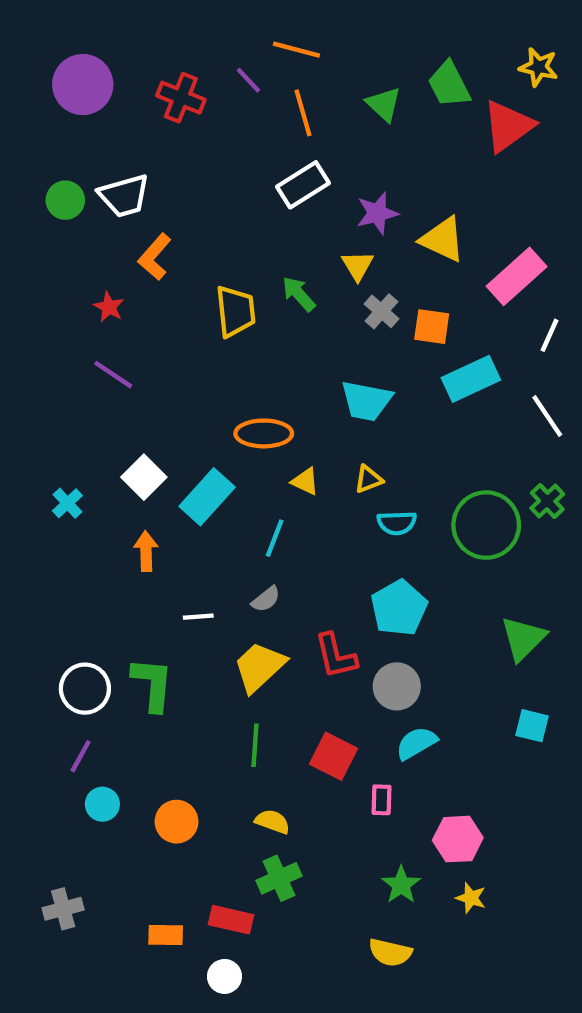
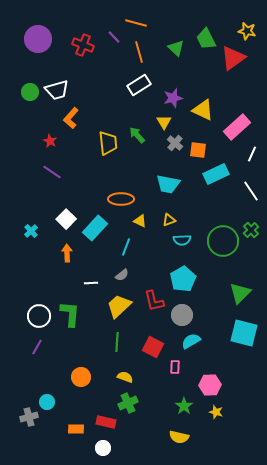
cyan square: (532, 726) -> (244, 333), size x1.8
cyan circle: (102, 804) -> (47, 402), moved

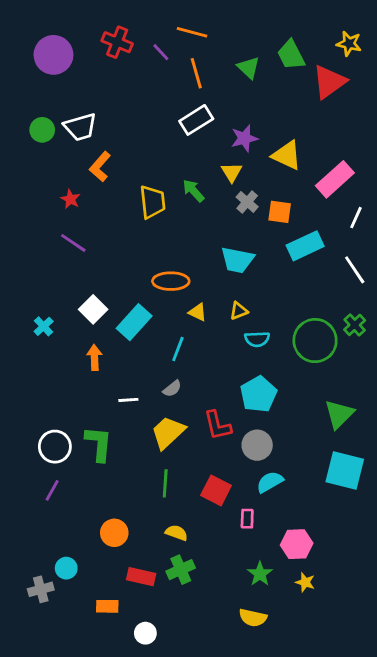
red cross: (83, 45) -> (117, 42), moved
red rectangle: (106, 422) -> (141, 577), moved

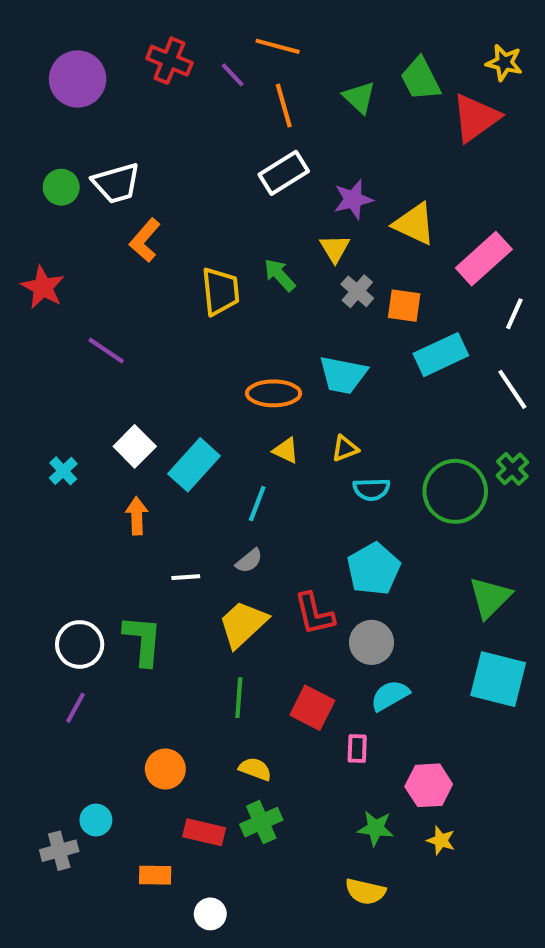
red star: (70, 199) -> (43, 287), moved, size x1.5
orange ellipse: (171, 281) -> (274, 393), moved
green star: (260, 574) -> (376, 828), turned -30

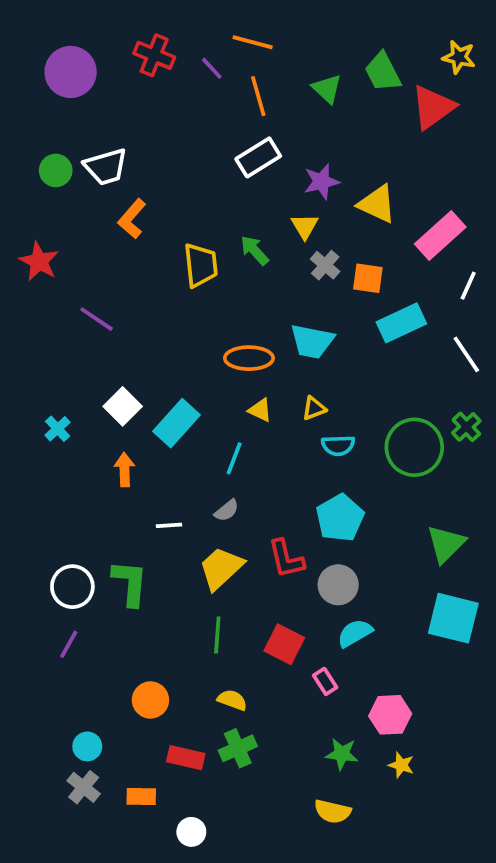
pink rectangle: (357, 749) -> (325, 681), turned -35
gray cross: (59, 851) -> (84, 787), moved, turned -36

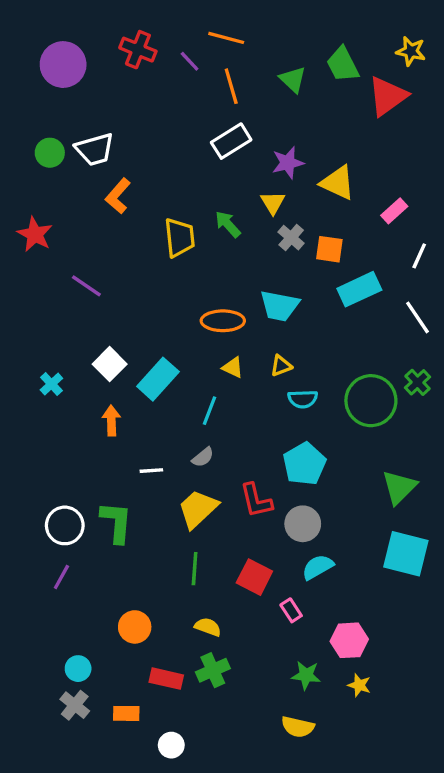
pink rectangle: (440, 235) -> (394, 211), size x0.6

